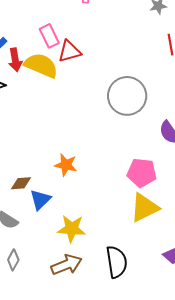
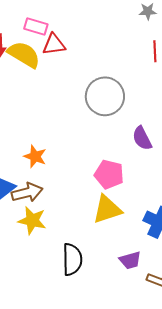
pink rectangle: (49, 36) -> (36, 26), turned -55
brown arrow: (66, 265) -> (27, 192), moved

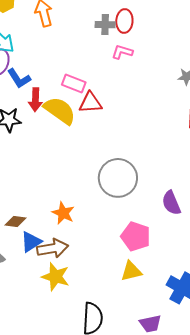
gray circle: (105, 96) -> (118, 178), moved
yellow triangle: (107, 209) -> (131, 271), size x0.7

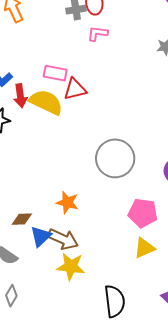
brown arrow: (53, 248) -> (63, 239), turned 44

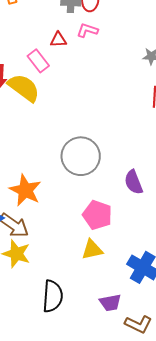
pink rectangle: (55, 73) -> (38, 61), turned 30
red triangle: (75, 89) -> (58, 40), moved, size x0.7
orange star: (67, 203) -> (25, 190), size x1.4

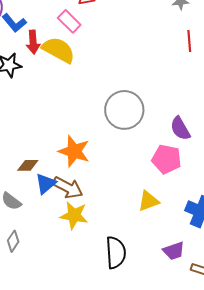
pink pentagon: (97, 215) -> (167, 159), moved

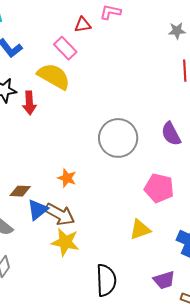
red arrow: (33, 42) -> (29, 103), moved
purple semicircle: (180, 128) -> (171, 134), moved
orange star: (74, 151) -> (67, 178), size x0.6

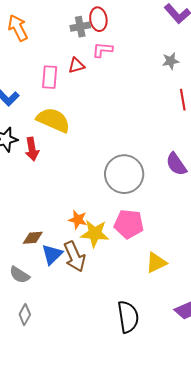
pink rectangle: (65, 48) -> (50, 77), moved, turned 55
pink pentagon: (159, 188) -> (129, 224), moved
brown arrow: (60, 214) -> (75, 256), turned 44
yellow star: (65, 242) -> (95, 234), moved

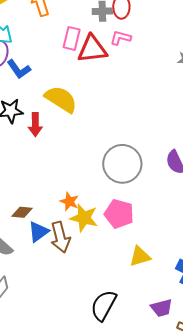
red triangle: (76, 65) -> (92, 49), size x1.8
pink rectangle: (50, 77) -> (72, 38), moved
black semicircle: (128, 317) -> (104, 305), turned -152

